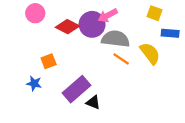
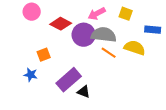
yellow square: (155, 13) -> (126, 14), moved
purple circle: (92, 24) -> (84, 35), moved
yellow semicircle: (150, 53) -> (135, 48), turned -35

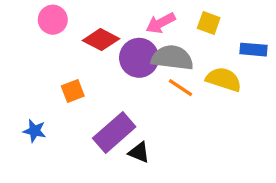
blue star: (31, 75) -> (35, 131), moved

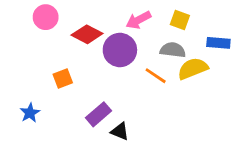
gray semicircle: (172, 58) -> (173, 50), moved, size x0.7
yellow semicircle: (224, 79) -> (193, 69), turned -40
blue star: (35, 131) -> (30, 113), turned 30
purple rectangle: (114, 132) -> (98, 114), size x0.7

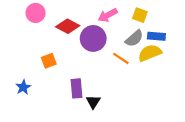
blue rectangle: (218, 43) -> (156, 36), moved
gray semicircle: (173, 50) -> (134, 38), turned 132
purple rectangle: (98, 114) -> (77, 88), turned -54
black triangle: (120, 131) -> (93, 102), turned 40

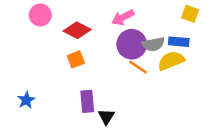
yellow square: (140, 15) -> (190, 14), moved
purple circle: (93, 38) -> (132, 44), moved
gray semicircle: (134, 38) -> (153, 44), turned 30
orange square: (49, 61) -> (76, 59), moved

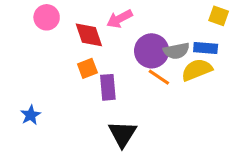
pink arrow: (123, 18) -> (120, 19), moved
red diamond: (77, 30) -> (89, 35), turned 44
purple rectangle: (87, 101) -> (108, 87), moved
black triangle: (106, 117) -> (122, 134), size x1.5

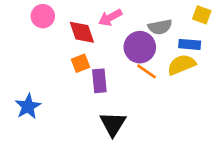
gray semicircle: (176, 51) -> (160, 27), moved
blue star: (31, 115) -> (28, 106), size x1.4

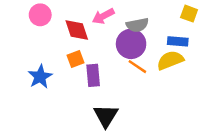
gray semicircle: (160, 27) -> (137, 25), moved
blue star: (28, 106) -> (40, 77), moved

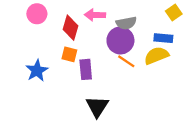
yellow square: (189, 14) -> (174, 13), turned 35
pink arrow: (103, 16) -> (95, 15), turned 30
red diamond: (77, 30) -> (71, 28), turned 35
orange square: (76, 59) -> (69, 54), turned 35

